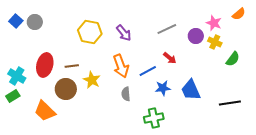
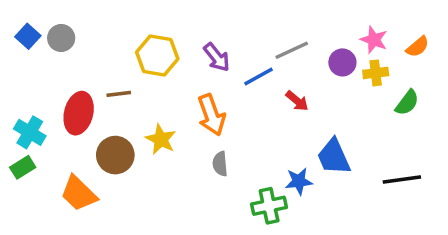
orange semicircle: (239, 14) -> (418, 47), moved
yellow cross: (215, 42) -> (376, 73), turned -32
brown line: (72, 66) -> (119, 94), moved
blue line: (148, 71) -> (259, 76), moved
blue star: (163, 88) -> (299, 181), moved

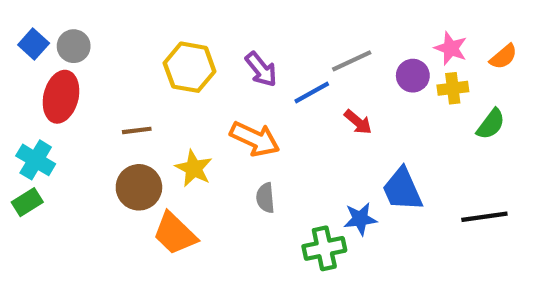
brown line: (119, 94) -> (137, 130), moved
red ellipse: (79, 113) -> (61, 97), moved
orange arrow: (211, 115) -> (255, 139), turned -45
orange trapezoid: (79, 194) -> (175, 234), moved

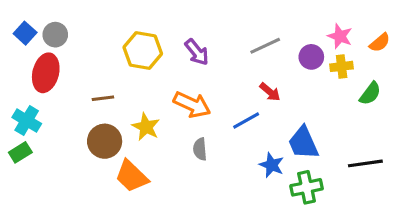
blue line: (312, 92) -> (246, 121), moved
blue star: (360, 219) -> (272, 165), turned 30
green cross: (324, 248) -> (307, 187), moved

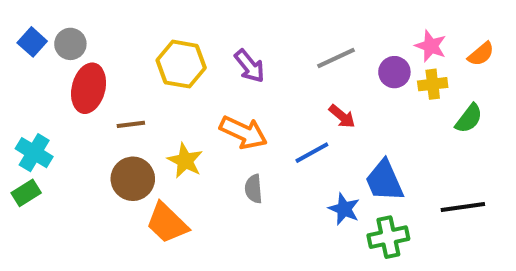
red ellipse: (46, 73) -> (89, 88), moved

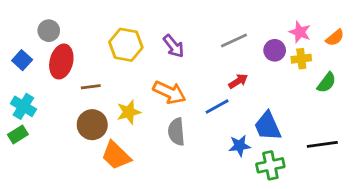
blue square: (32, 42) -> (22, 60), moved
red arrow: (342, 116) -> (238, 81), turned -72
yellow star: (185, 161) -> (129, 112), turned 30
gray semicircle: (254, 189) -> (176, 132), size x1.4
blue star: (344, 209) -> (240, 146), turned -30

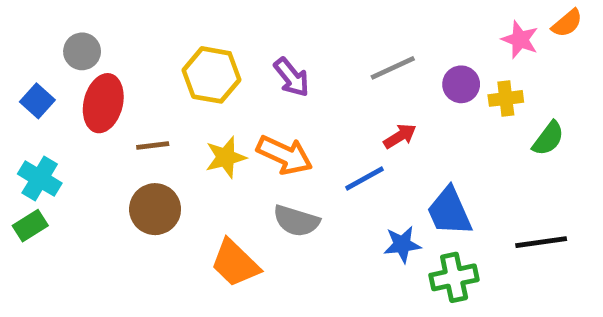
pink star: (300, 32) -> (520, 40), moved
orange semicircle: (335, 38) -> (567, 23), moved
yellow star: (129, 112) -> (226, 157), moved
gray semicircle: (176, 132) -> (296, 221), turned -68
orange trapezoid: (116, 156) -> (235, 263), moved

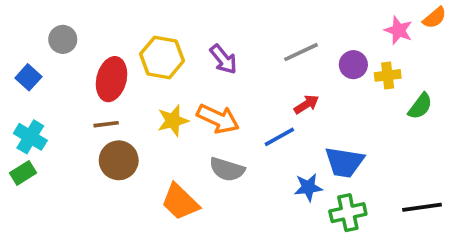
red ellipse: (103, 103) -> (111, 79), moved
brown line: (153, 146) -> (106, 124), moved
blue trapezoid: (449, 211) -> (344, 162), turned -57
black line: (541, 242) -> (422, 207), moved

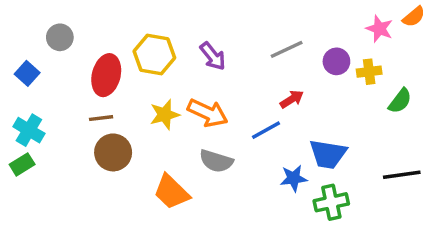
black line: (422, 207) -> (402, 175), moved

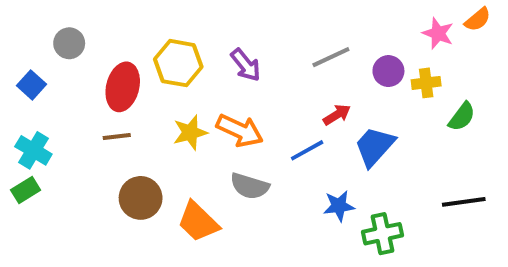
brown circle: (113, 152) -> (141, 198), moved
blue trapezoid: (328, 154) -> (375, 146), moved, turned 123

